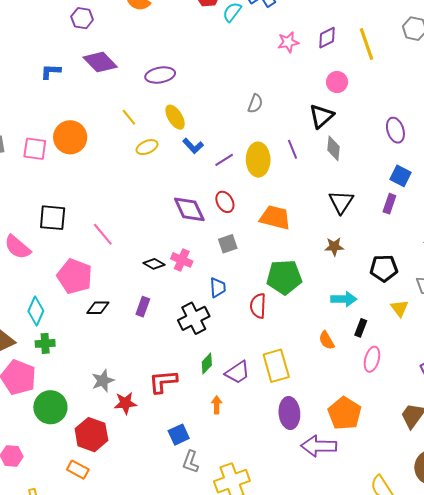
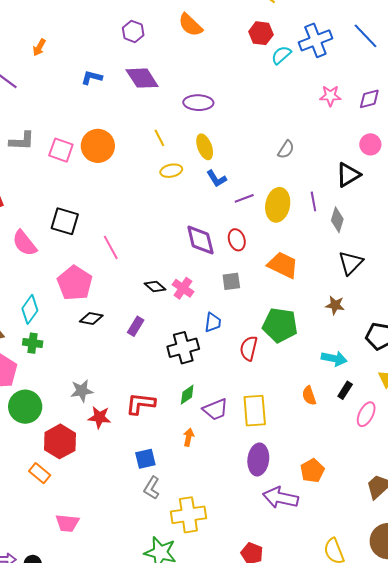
gray diamond: (334, 148) -> (337, 220), moved
pink ellipse: (372, 359) -> (366, 414), moved
orange pentagon: (345, 413) -> (312, 471), size x0.7

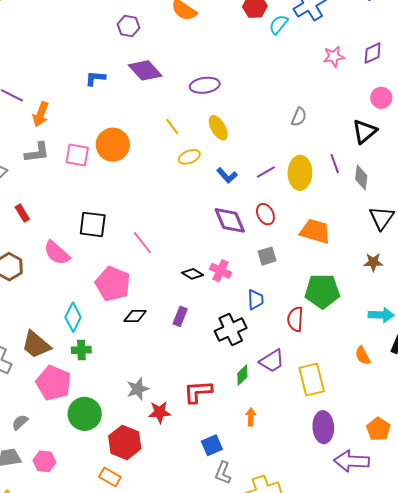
orange arrow: (39, 47) -> (41, 114), moved, size x1.4
blue L-shape: (217, 179) -> (227, 176), moved
purple trapezoid: (215, 409) -> (272, 361), moved

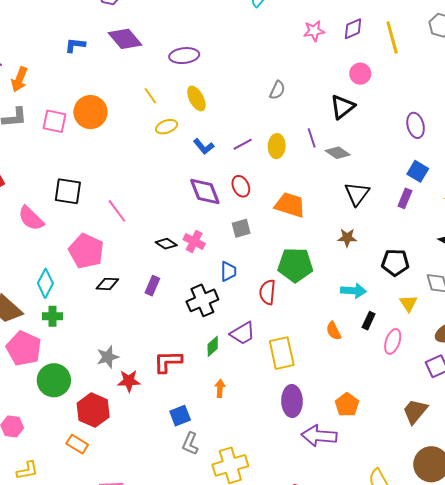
yellow ellipse: (300, 173) -> (277, 146), size x0.7
gray diamond: (361, 178) -> (338, 153), turned -65

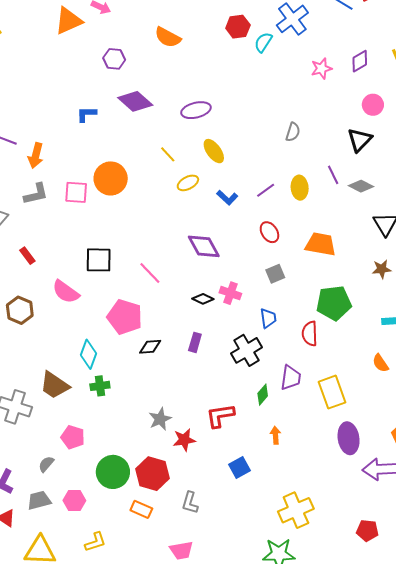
purple diamond: (205, 191) -> (204, 246), moved
purple trapezoid: (243, 333) -> (291, 378), turned -44
pink pentagon: (24, 348) -> (73, 437), moved, size x0.7
green circle: (54, 380) -> (113, 472), moved
gray L-shape: (190, 444) -> (190, 503), moved

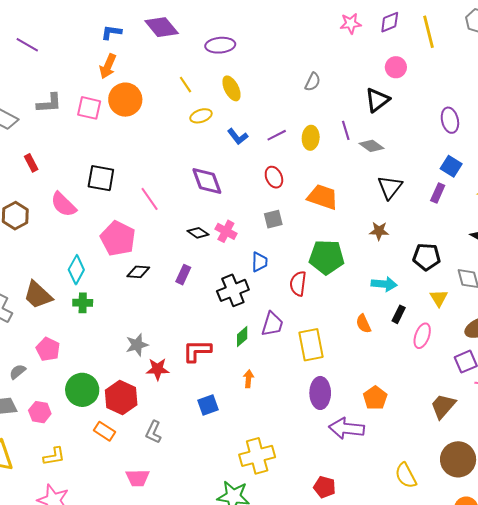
orange arrow: (36, 156) -> (108, 66), moved

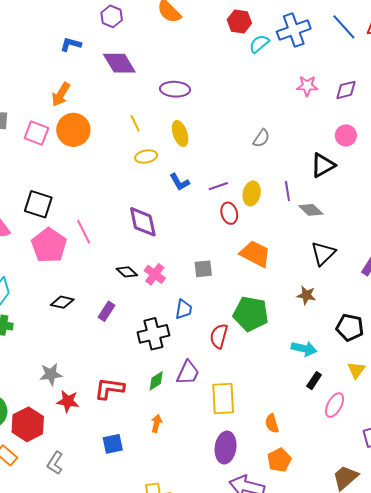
blue L-shape: (111, 32) -> (71, 44), moved
red ellipse: (274, 177) -> (229, 213), moved
pink pentagon: (118, 238) -> (49, 245), moved
orange semicircle: (363, 324) -> (272, 423), moved

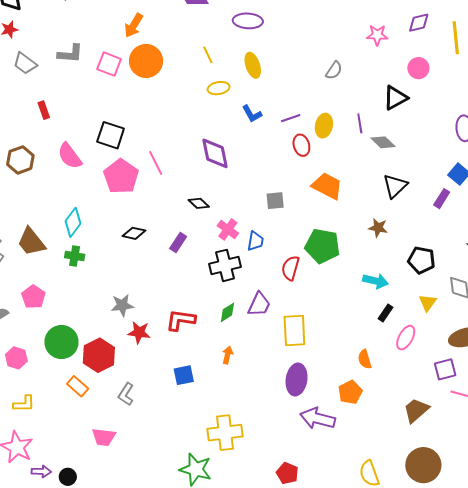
pink star: (307, 86) -> (377, 35), moved
pink cross: (155, 274) -> (228, 229), moved
orange semicircle: (272, 423) -> (365, 359), moved

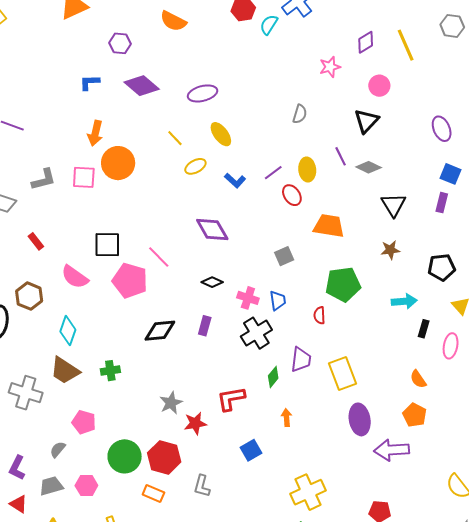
cyan diamond: (73, 222) -> (68, 331), moved
black diamond: (134, 233) -> (160, 331), size x1.4
red semicircle: (290, 268) -> (319, 315), size x0.7

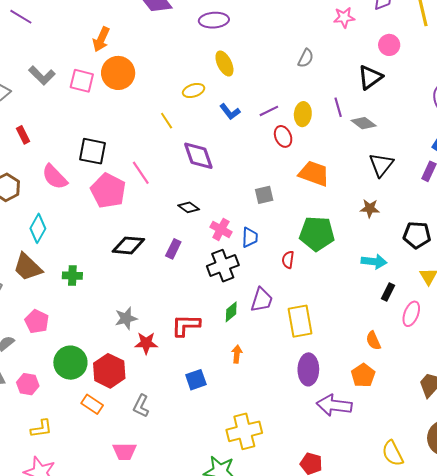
yellow line: (175, 138) -> (167, 121), moved
gray L-shape: (44, 179) -> (42, 75), turned 48

